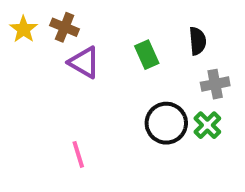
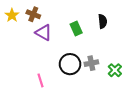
gray cross: (215, 84) -> (91, 63), moved
black circle: (166, 123) -> (70, 64), moved
green cross: (207, 125) -> (115, 70), moved

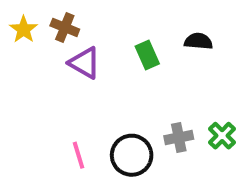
black semicircle: (103, 21) -> (198, 41), turned -80
gray cross: (91, 63) -> (179, 138), moved
black circle: (70, 64) -> (132, 155), moved

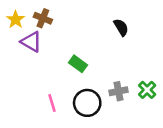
black semicircle: (198, 41) -> (121, 27), moved, turned 54
green rectangle: (147, 55) -> (78, 64), moved, turned -30
purple triangle: (84, 63) -> (31, 42), moved

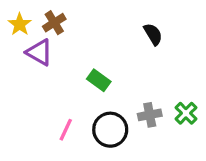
brown cross: (43, 18) -> (54, 23), turned 36
pink line: (52, 103) -> (66, 130), turned 42

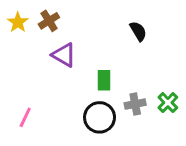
purple triangle: (39, 52) -> (64, 55), moved
green rectangle: (99, 80) -> (104, 80), moved, turned 54
pink line: (66, 130) -> (25, 117), moved

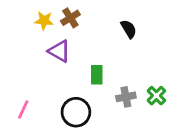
brown cross: (49, 21) -> (70, 18), moved
yellow star: (18, 22) -> (44, 21), moved, turned -30
black circle: (100, 117) -> (76, 112), moved

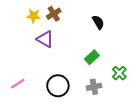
green rectangle: (97, 75) -> (92, 57), moved, turned 48
gray cross: (126, 97) -> (94, 87), moved
pink line: (23, 109) -> (18, 84), turned 32

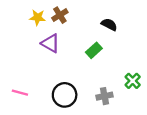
black semicircle: (98, 22) -> (109, 24), turned -32
green rectangle: (92, 57) -> (94, 50), moved
pink line: (18, 84) -> (20, 93), turned 48

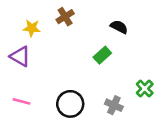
yellow star: (38, 17) -> (32, 28), moved
purple triangle: (50, 43) -> (20, 56), moved
gray cross: (104, 96) -> (114, 105), turned 35

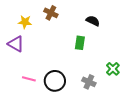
brown cross: (65, 17) -> (51, 13), turned -32
green rectangle: (102, 55) -> (80, 43), turned -40
pink line: (21, 101) -> (29, 79), moved

